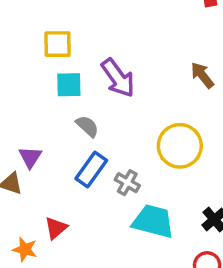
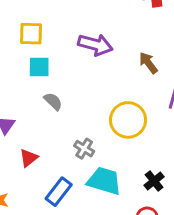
purple arrow: (118, 78) -> (95, 45), moved, turned -40
blue rectangle: (91, 170) -> (59, 192), moved
red triangle: (56, 228) -> (29, 158), moved

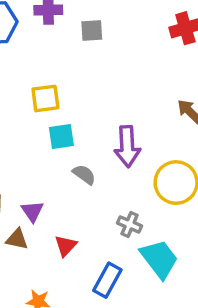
purple arrow: (95, 45) -> (127, 146), moved, turned 80
cyan trapezoid: (104, 181) -> (159, 259), turned 45

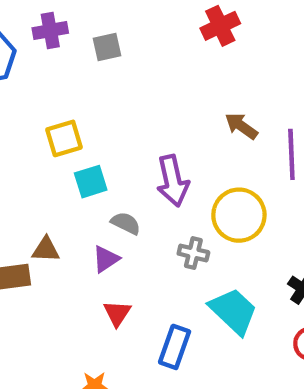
purple triangle: (32, 211) -> (106, 259), moved, turned 40
gray cross: (130, 224) -> (193, 253), moved
brown triangle: (17, 239) -> (46, 250), moved

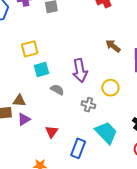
yellow circle: (239, 215) -> (110, 88), size x0.7
purple triangle: (106, 259) -> (24, 119), moved

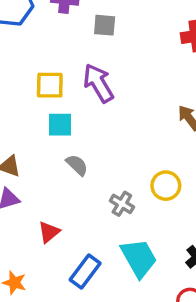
purple arrow: (80, 71) -> (98, 83), moved, turned 145

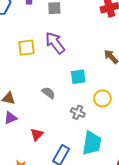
cyan square: (60, 125) -> (78, 77), moved
cyan trapezoid: (139, 258) -> (92, 143), turned 45

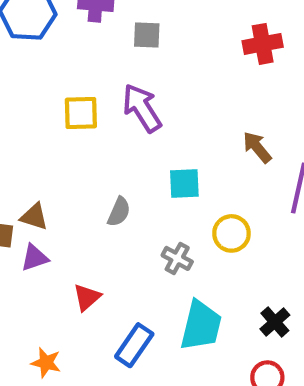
gray semicircle: (48, 93) -> (119, 212), turned 72

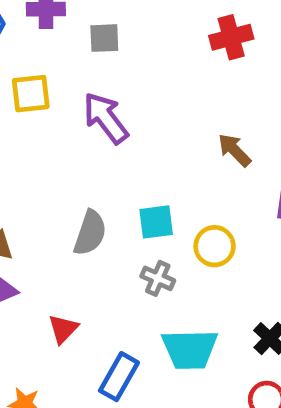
yellow square: (81, 113) -> (31, 94), moved
cyan square: (184, 183) -> (156, 222), moved
gray semicircle: (119, 212) -> (90, 233), size x1.4
cyan trapezoid: (201, 326) -> (190, 349), turned 80

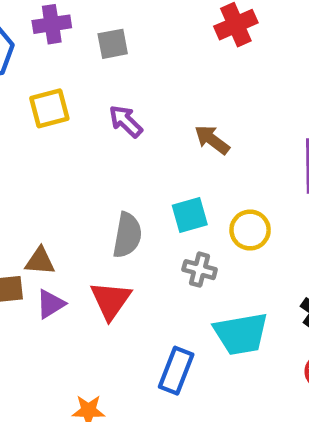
purple arrow: (106, 118) -> (126, 121), size x0.7
brown arrow: (234, 150) -> (212, 140), moved
red triangle: (63, 329) -> (111, 300), moved, size x1.4

